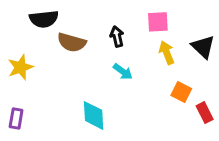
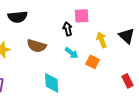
pink square: (158, 22) -> (82, 16), moved
brown semicircle: (72, 42) -> (37, 46), moved
orange square: (181, 92) -> (93, 62), moved

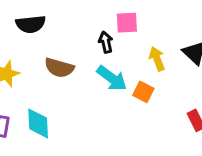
cyan arrow: (72, 53) -> (112, 78), size x1.5
cyan diamond: (52, 83) -> (38, 123), moved

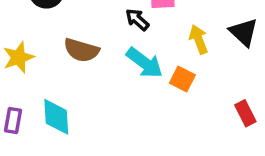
black arrow: (106, 42) -> (137, 20), turned -35

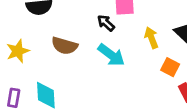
orange square: (182, 79) -> (170, 67), moved

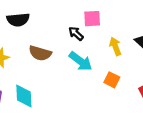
orange square: (170, 67) -> (112, 80), moved

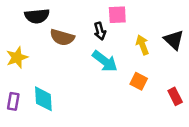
black arrow: (76, 34) -> (100, 31), turned -147
brown semicircle: (40, 53) -> (62, 37), moved

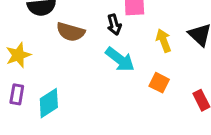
cyan diamond: (43, 99) -> (49, 103), turned 60
purple rectangle: (13, 101) -> (17, 94), moved

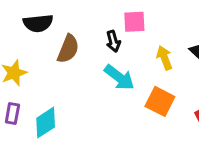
brown semicircle: (71, 32) -> (68, 49), turned -84
orange square: (159, 83) -> (160, 101), size x1.4

